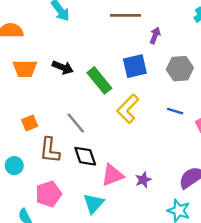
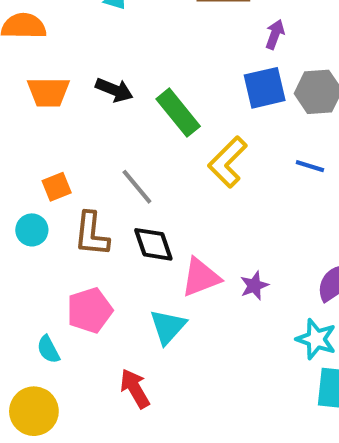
blue square: (135, 66) -> (265, 88), moved
cyan circle: (14, 166) -> (32, 230), moved

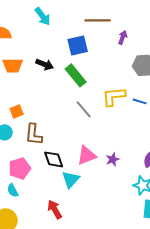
blue square: (265, 88) -> (78, 45), moved
yellow L-shape: (228, 162) -> (114, 96), moved, turned 40
gray line: (137, 187) -> (84, 109), moved
black diamond: (153, 244) -> (54, 159), moved
pink pentagon: (90, 310) -> (20, 168), moved

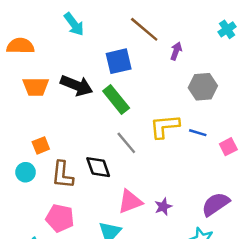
brown line: (98, 20) -> (144, 29), turned 40
black arrow: (45, 64) -> (77, 85), size x1.4
black diamond: (54, 159) -> (98, 167), moved
pink pentagon: (20, 168) -> (60, 218), moved, turned 30

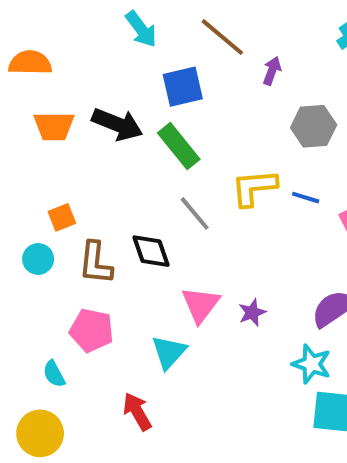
cyan arrow: (74, 24) -> (141, 29), moved
pink triangle: (130, 202) -> (201, 305), turned -32

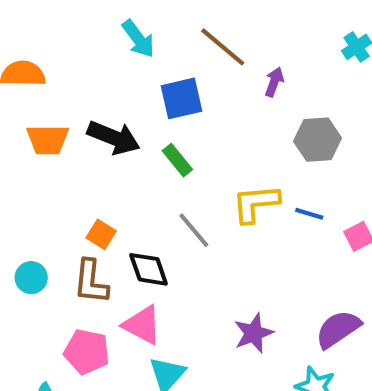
green rectangle: (179, 146) -> (177, 160), size x0.7
orange square: (62, 217) -> (101, 234), moved, turned -36
pink triangle: (201, 305) -> (142, 325), moved, turned -39
purple star: (252, 313) -> (254, 333), size x1.4

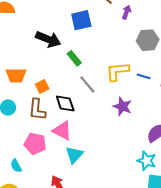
orange trapezoid: (48, 140) -> (16, 75), moved
green rectangle: (177, 160) -> (74, 58), moved
orange square: (101, 234) -> (42, 86), turned 32
purple star: (254, 333) -> (122, 107), moved, turned -30

